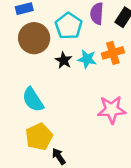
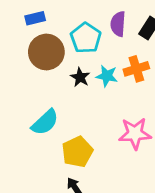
cyan semicircle: (33, 100) -> (45, 122), turned -100
yellow pentagon: (39, 137) -> (77, 152), moved

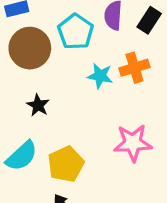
black star: (80, 77) -> (38, 105), moved
cyan semicircle: (45, 122) -> (22, 156), moved

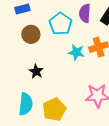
brown circle: (30, 48) -> (31, 34), size x0.7
cyan semicircle: (22, 156) -> (26, 104), turned -40

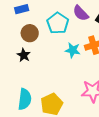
purple semicircle: (85, 13) -> (81, 13), turned -48
black star: (36, 71) -> (24, 55), moved

